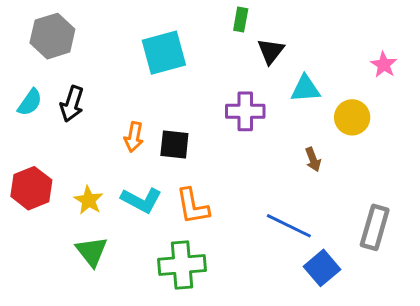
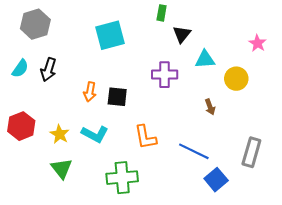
orange L-shape: (192, 206) -> (145, 137), moved

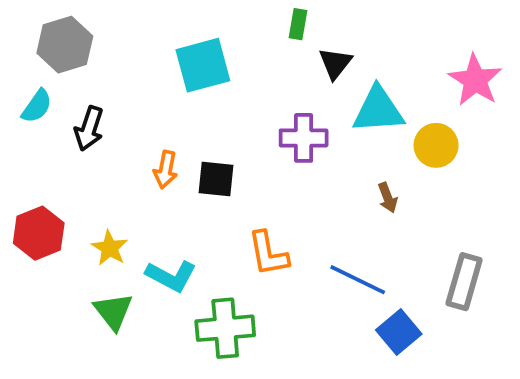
pink star: (258, 43) -> (475, 80), size x1.6
cyan triangle: (205, 59) -> (378, 110), size x1.4
cyan semicircle: (20, 69) -> (37, 106), moved
cyan L-shape: (95, 134) -> (171, 276), moved

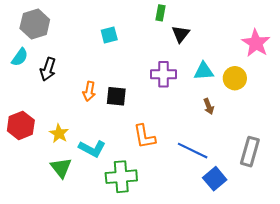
cyan square: (203, 65) -> (109, 35), size x0.6
cyan triangle: (378, 110) -> (204, 71), moved, size x0.7

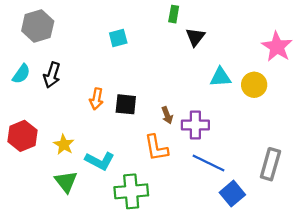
cyan semicircle: (20, 57) -> (21, 74), moved
purple cross: (163, 74) -> (195, 125), moved
brown arrow: (209, 106) -> (167, 115), moved

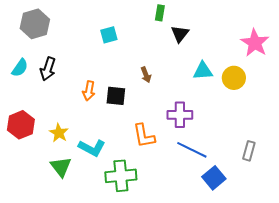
brown arrow: (167, 115) -> (146, 75), moved
gray rectangle: (270, 164) -> (249, 151), size x0.7

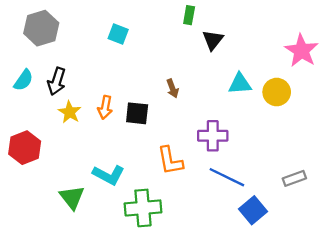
cyan square: (109, 35) -> (118, 34), moved, turned 36
yellow star: (59, 133) -> (70, 112), moved
gray rectangle: (249, 151) -> (294, 178), turned 54

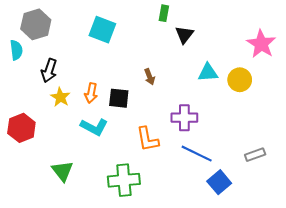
cyan square: (118, 34) -> (102, 30), size x1.5
cyan semicircle: (23, 80) -> (16, 50), moved, turned -42
cyan L-shape: (109, 175) -> (94, 127), moved

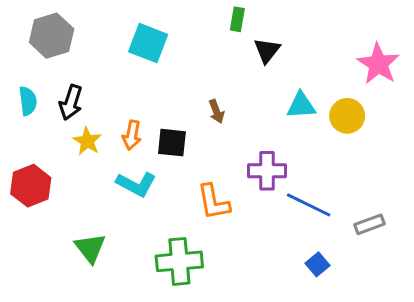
cyan semicircle: (16, 50) -> (28, 101), moved
blue line: (197, 154) -> (309, 205), moved
blue square: (219, 182) -> (317, 264), size x0.7

